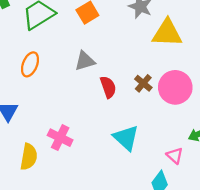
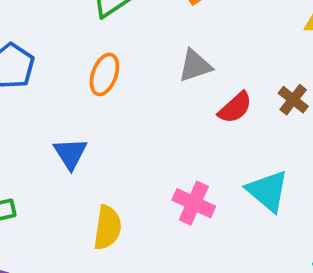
red semicircle: (108, 87) -> (235, 108), turned 70
pink cross: (60, 138) -> (194, 203), moved

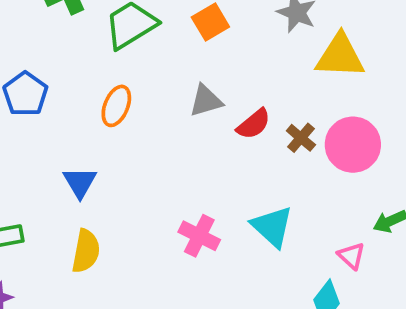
red semicircle: (235, 108) -> (254, 124), moved
yellow semicircle: (107, 228) -> (86, 251), moved

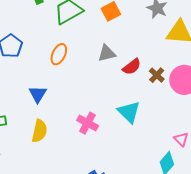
cyan triangle: (272, 227) -> (129, 112), moved
pink cross: (199, 236) -> (88, 123), moved

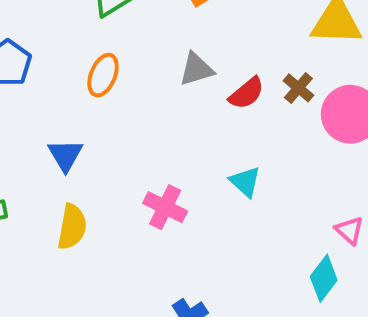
brown cross: (157, 75) -> (298, 88), moved
cyan triangle: (129, 112) -> (245, 182), size x0.7

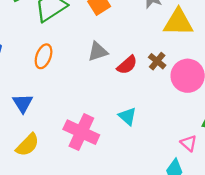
pink cross: (165, 207) -> (81, 132), size x1.4
yellow semicircle: (72, 227) -> (28, 145), turned 35

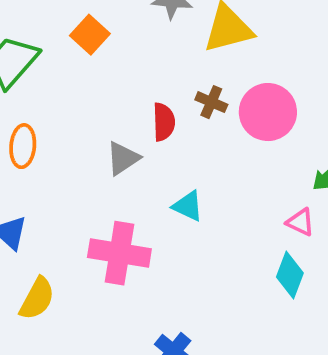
gray triangle: (98, 52) -> (123, 158), moved
red semicircle: (127, 65) -> (164, 122), turned -35

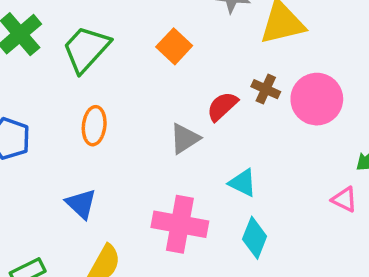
orange square: (90, 35) -> (174, 46), moved
red semicircle: (164, 122) -> (222, 106), turned -132
cyan diamond: (290, 275) -> (255, 238), moved

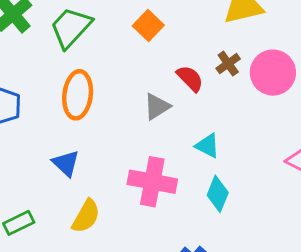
brown cross: (266, 89) -> (228, 64), turned 30
red semicircle: (222, 106) -> (190, 78), turned 88
orange ellipse: (94, 126) -> (78, 95), size x1.4

